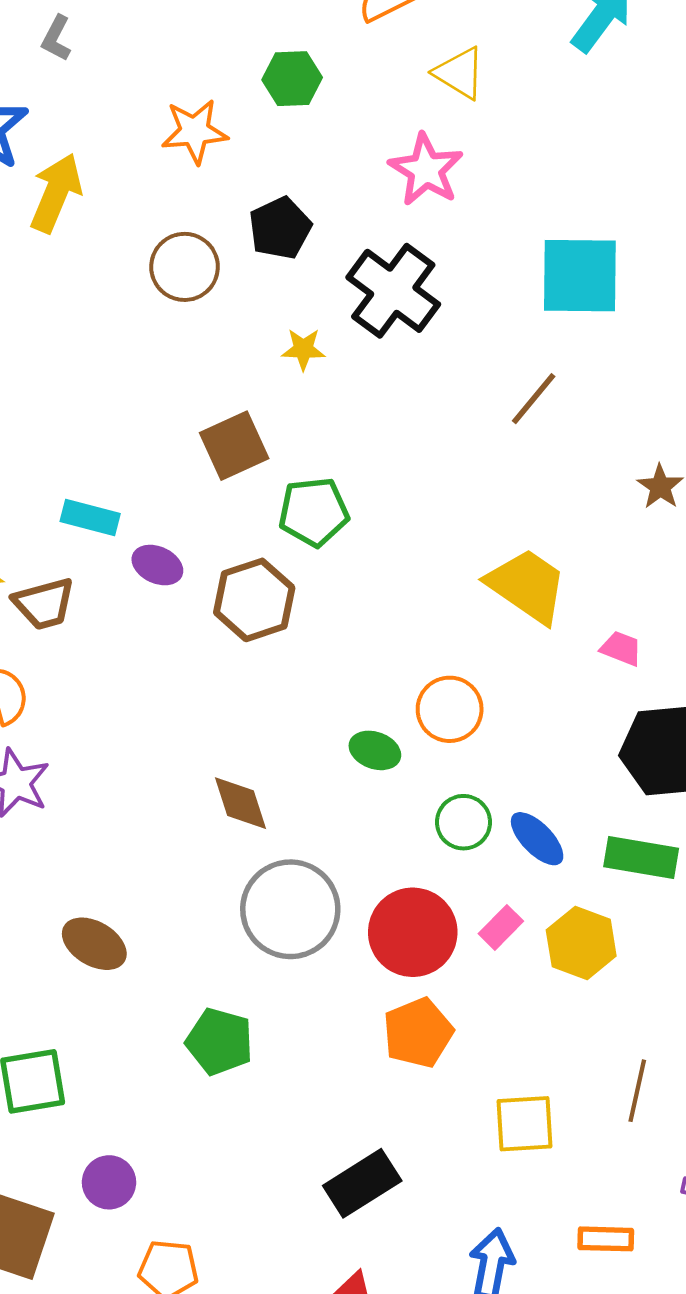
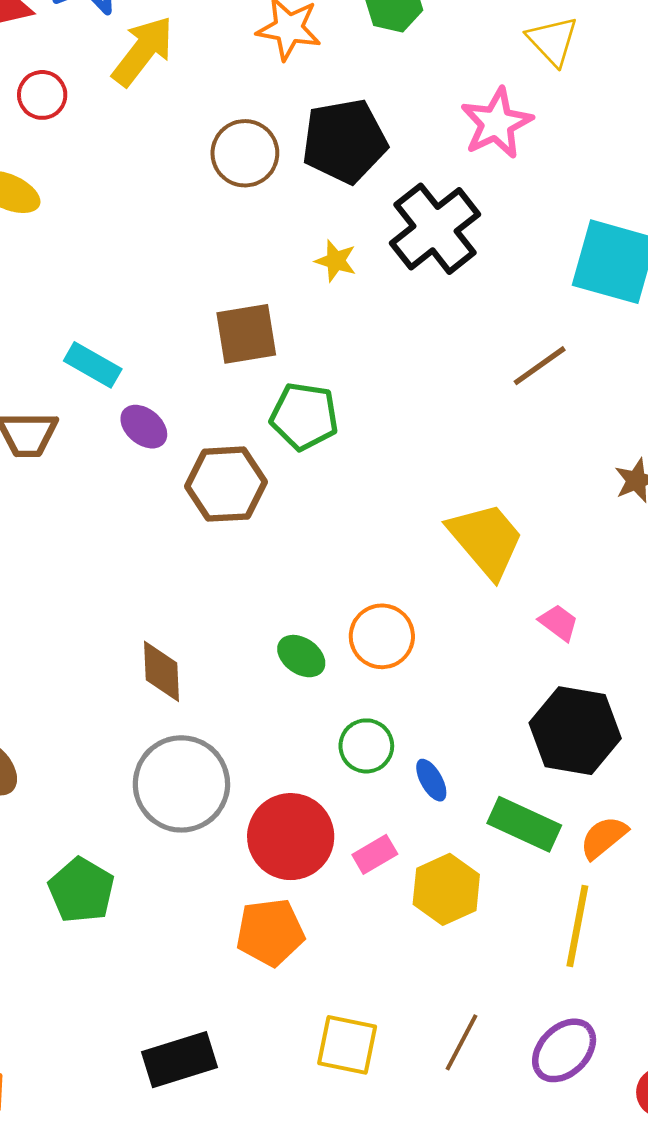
black pentagon: (280, 228) -> (345, 141), size x1.4
blue ellipse: (537, 839) -> (431, 780), size x0.7

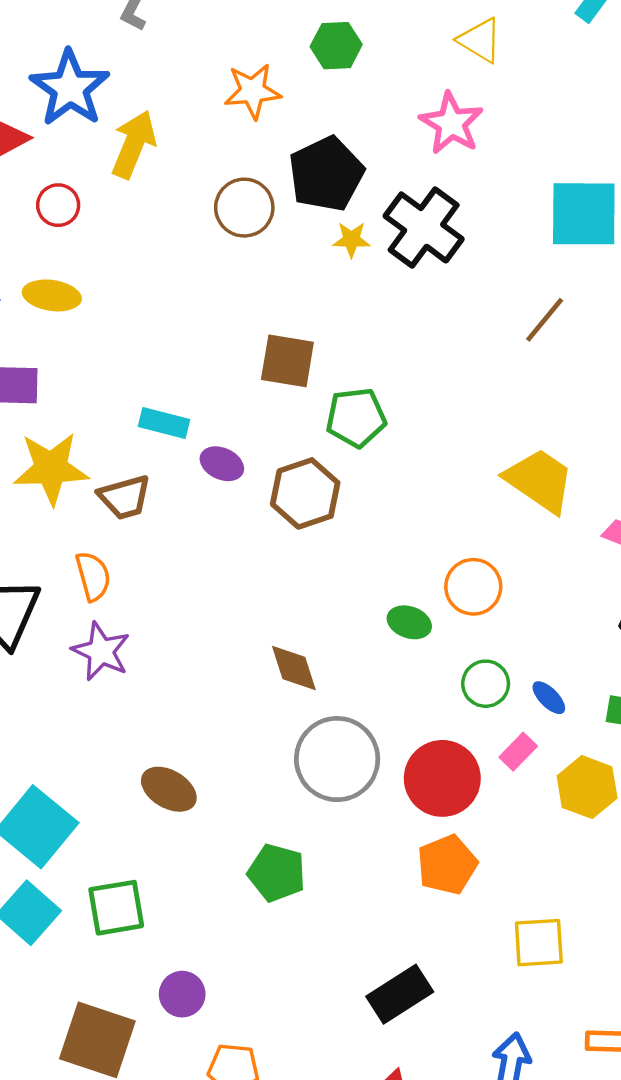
yellow star: (336, 261) -> (351, 240), moved
brown square: (246, 334) -> (287, 361), turned 34
pink rectangle: (375, 854) -> (518, 752), moved

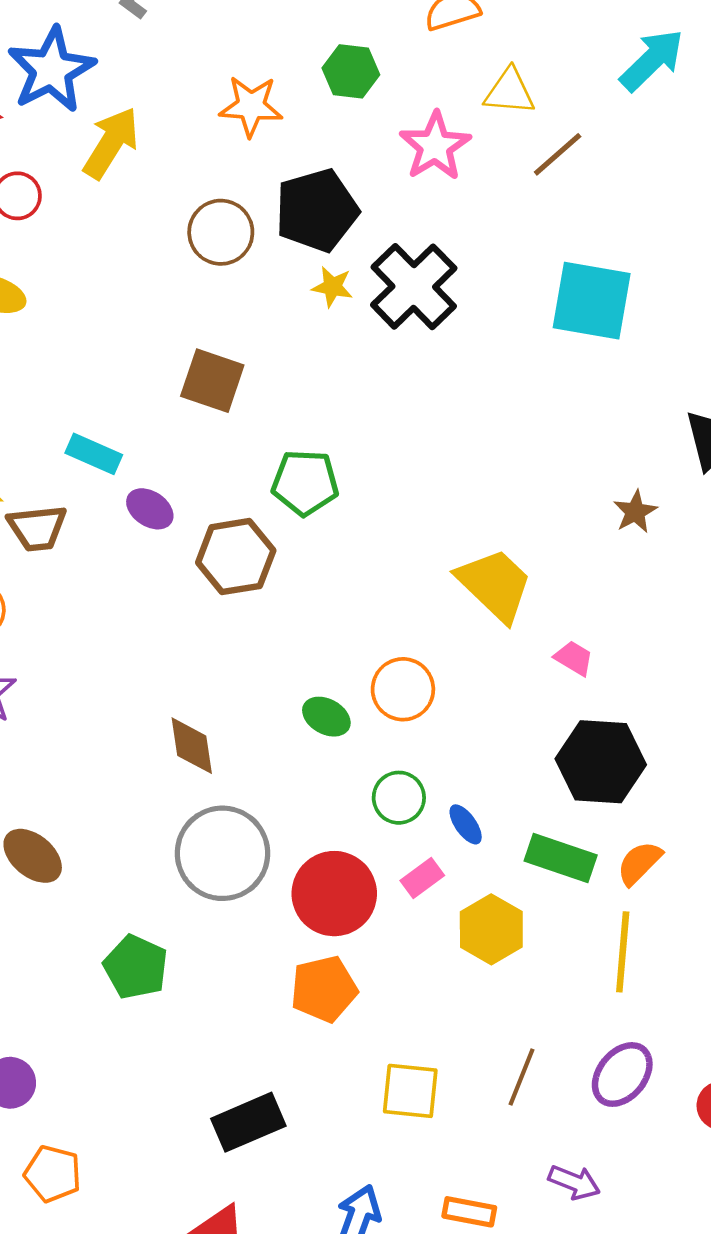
yellow triangle: (480, 40) -> (509, 92), turned -36
pink star: (451, 123) -> (435, 146), moved
brown line: (545, 320) -> (558, 154), moved
brown square: (287, 361) -> (212, 381), moved

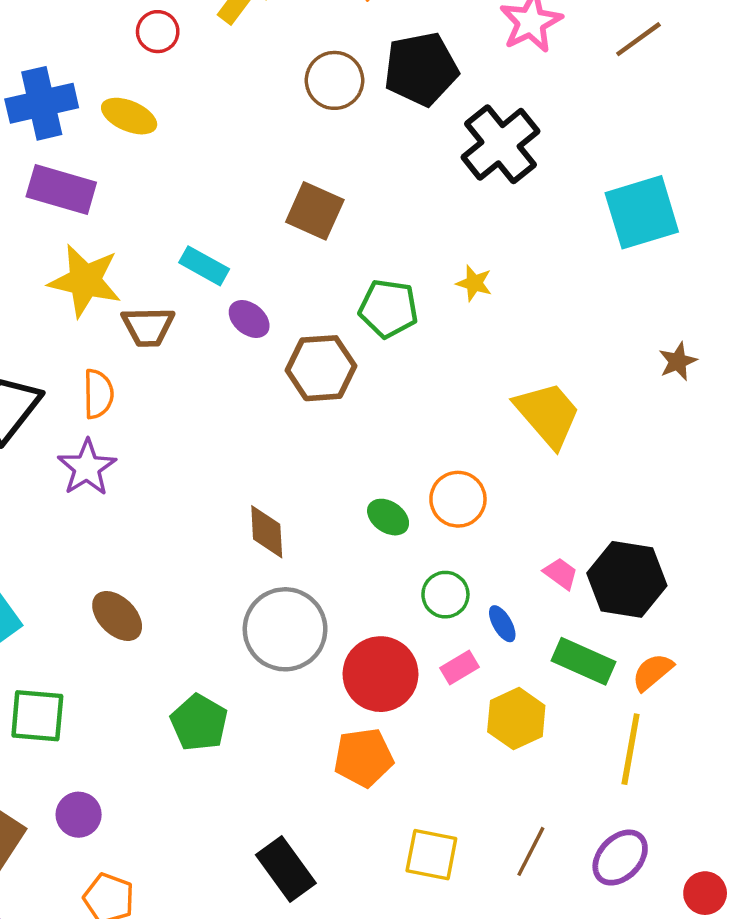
yellow star: (332, 287) -> (474, 283), moved
cyan square: (592, 301) -> (642, 212), moved, turned -32
pink trapezoid: (574, 658) -> (561, 574), moved
black rectangle: (248, 1122) -> (286, 869), turned 72

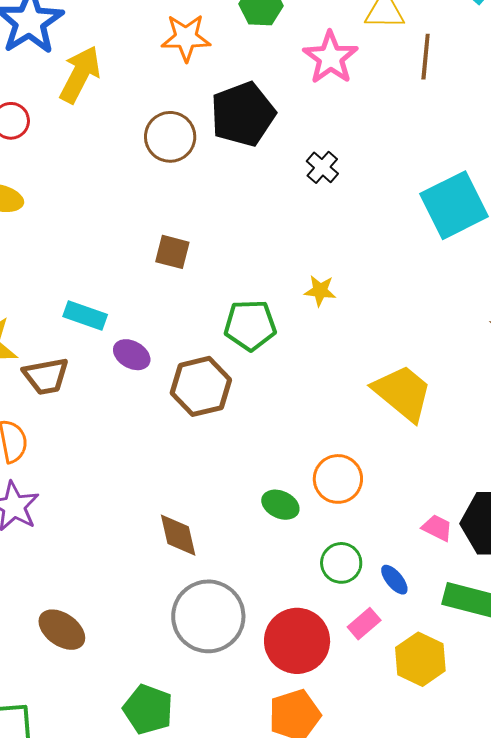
brown line: (638, 39) -> (426, 57), turned -39
black cross: (500, 144) -> (322, 167), size x0.5
brown square: (315, 211) -> (172, 252), size x0.7

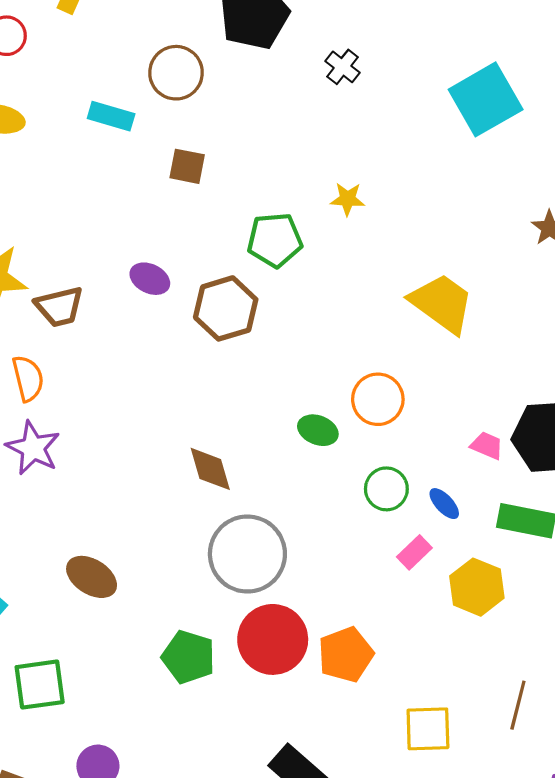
brown circle: (170, 137) -> (176, 73), moved
cyan rectangle: (85, 316) -> (111, 116), moved
red circle: (297, 641) -> (273, 639), moved

